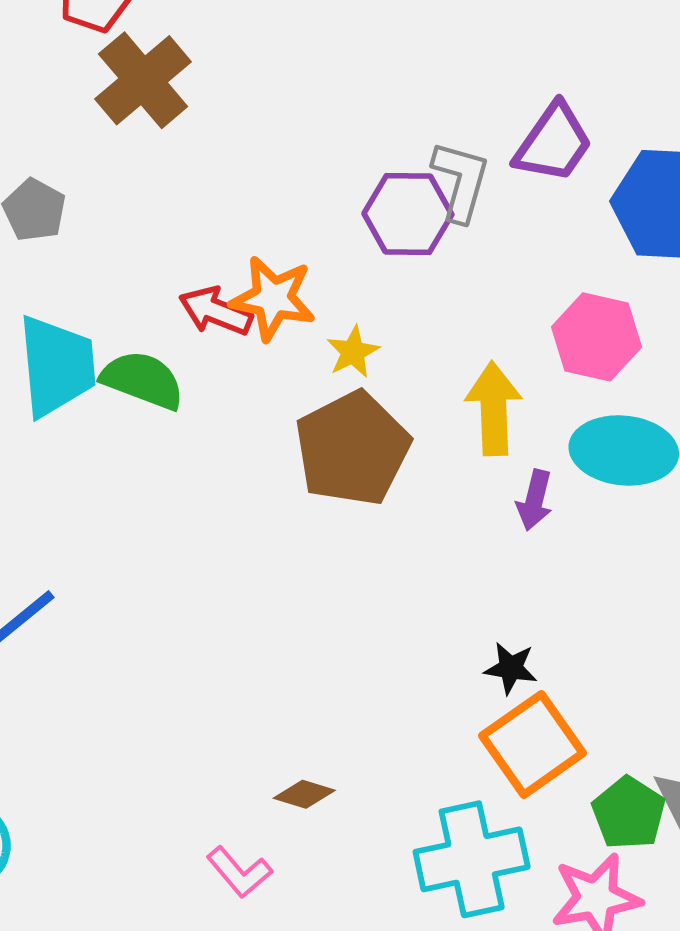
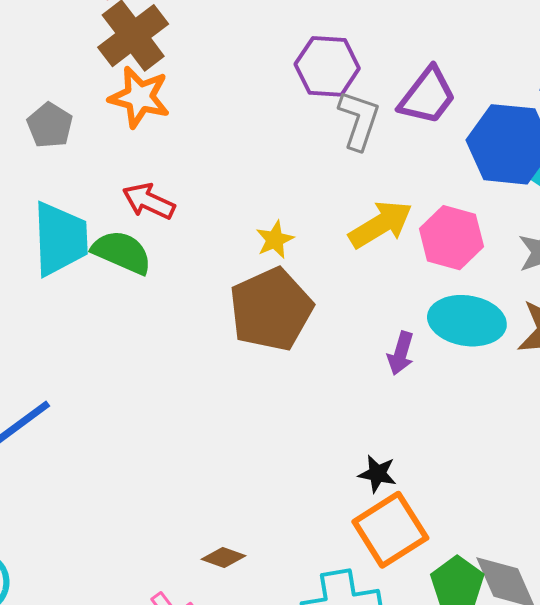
purple hexagon: (408, 214) -> (327, 66), moved
orange star: (273, 298) -> (139, 97), moved
red arrow: (216, 311) -> (149, 201), moved
yellow arrow: (494, 409) -> (381, 224), moved, turned 58

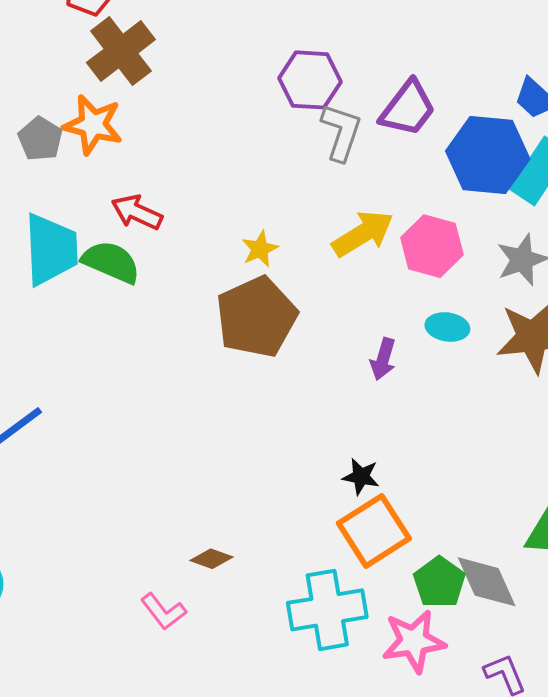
orange star: (139, 97) -> (93, 125), moved
cyan ellipse: (467, 321) -> (447, 327), size x0.6

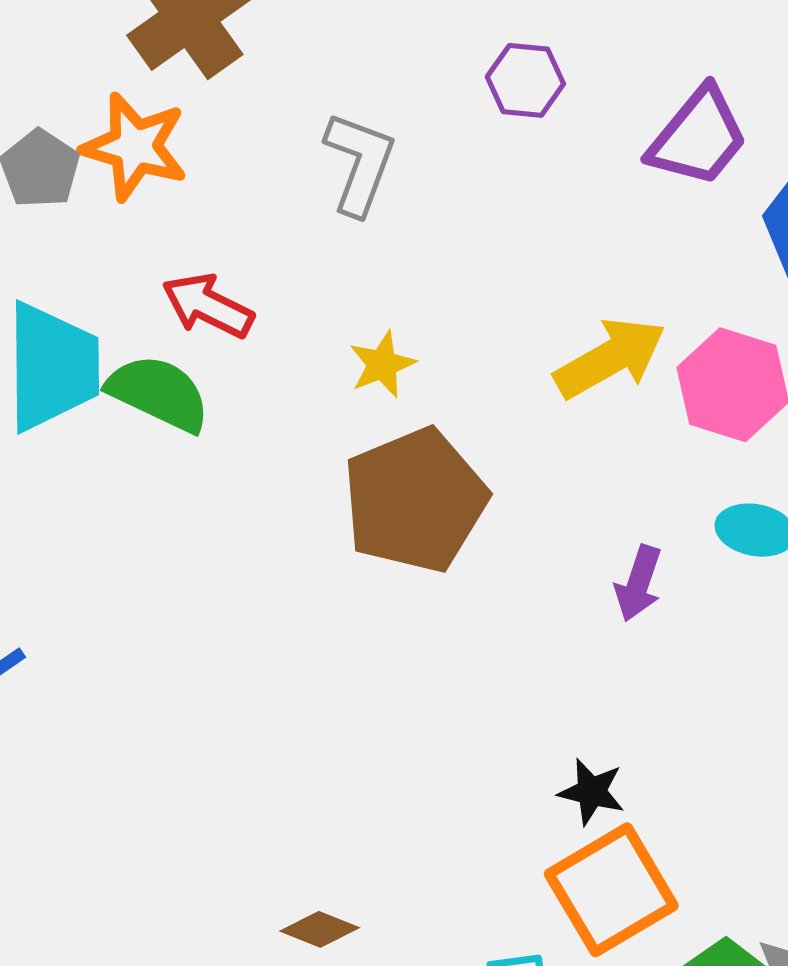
purple hexagon: (310, 80) -> (525, 80), size x0.7
gray L-shape: (341, 132) -> (360, 163), moved
yellow star: (260, 249) -> (382, 364), moved

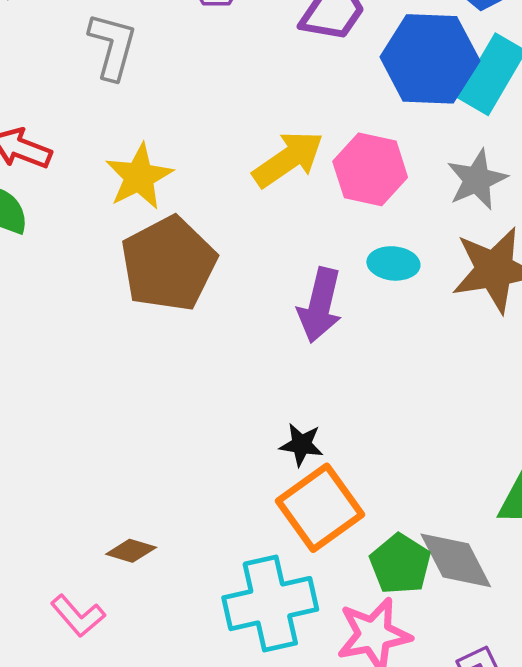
yellow star: (382, 364) -> (139, 177), size x1.5
purple arrow: (638, 583) -> (320, 305), size x1.5

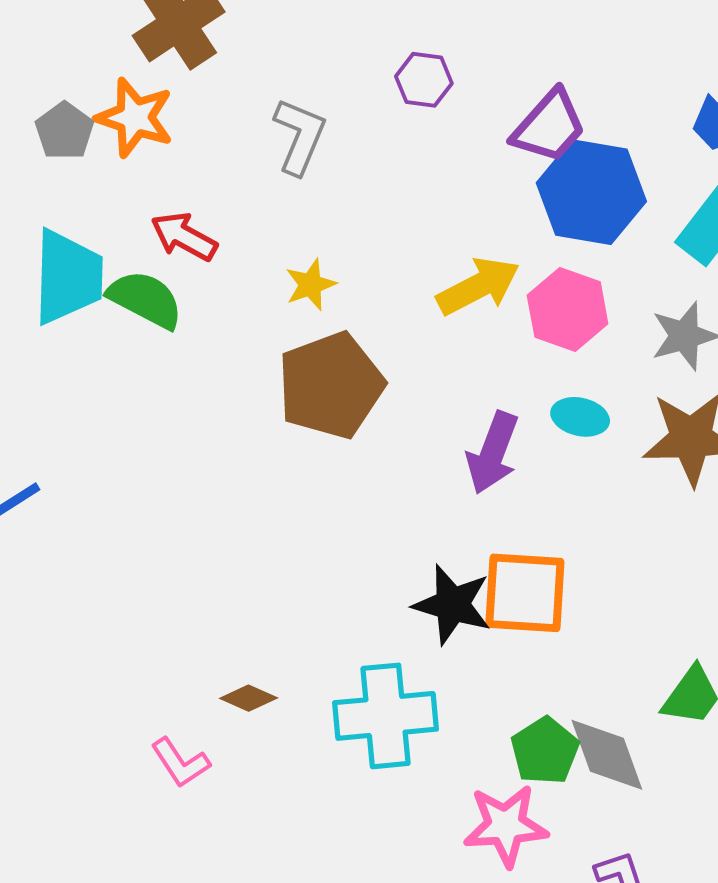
blue hexagon: (430, 59) -> (591, 192), moved
yellow star: (139, 177) -> (310, 285), size x0.7
black star: (301, 445) -> (452, 605), size x1.6
orange square: (320, 508) -> (525, 593), moved, turned 32
cyan cross: (270, 604) -> (386, 716), moved

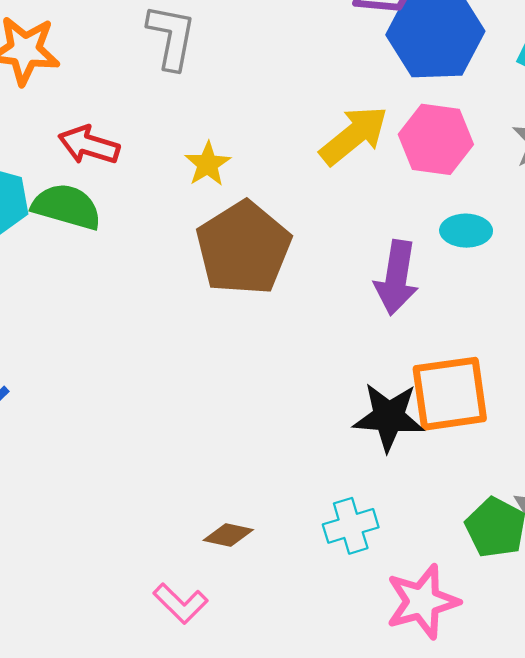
cyan cross: (386, 716) -> (351, 526), size x0.6
pink star: (506, 826) -> (422, 602), moved

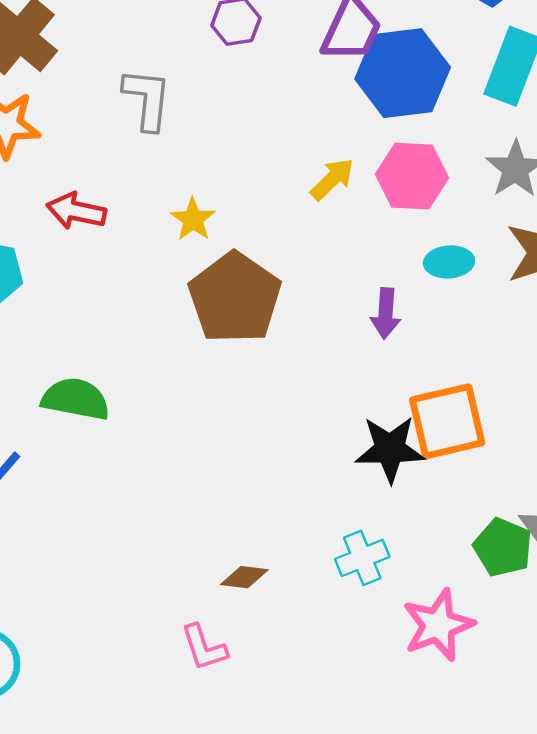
yellow arrow: (354, 135) -> (332, 179), size x0.7
green semicircle: (67, 207) -> (76, 399), moved
purple arrow: (396, 278) -> (386, 313), size x0.7
pink L-shape: (180, 603) -> (204, 647), turned 32

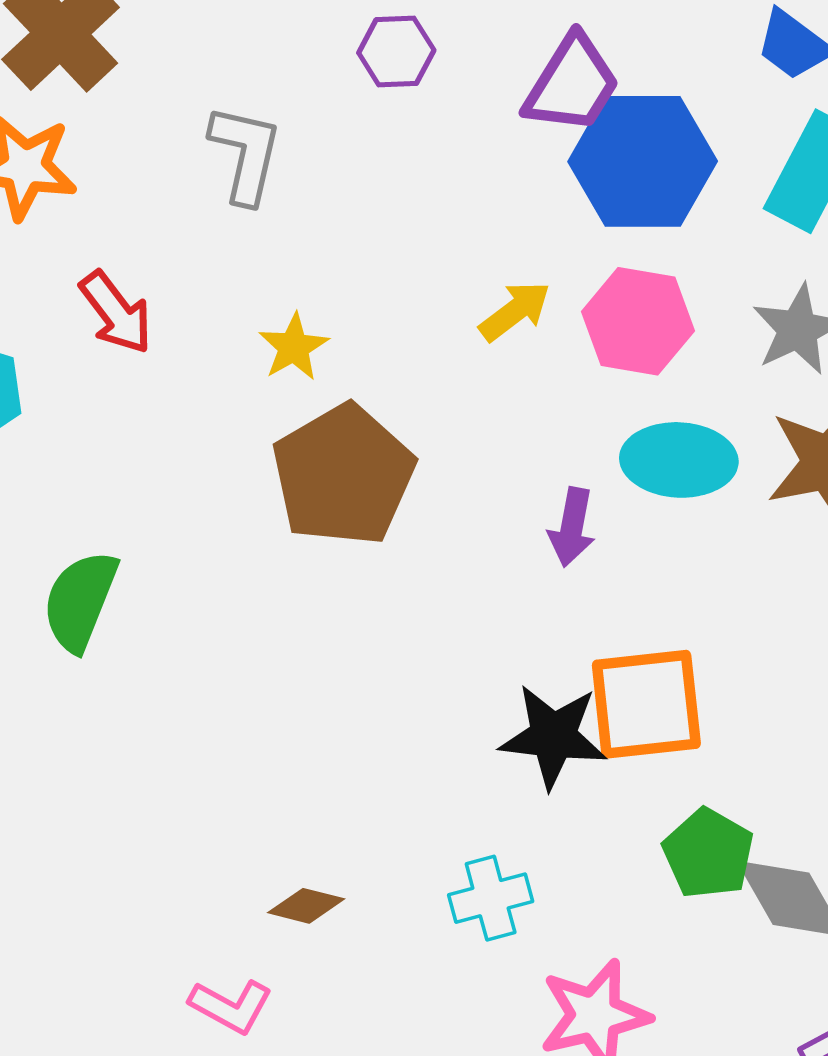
red arrow: (76, 211) -> (116, 313), turned -146
cyan ellipse: (449, 262) -> (679, 460), size x1.5
green semicircle: (76, 399) -> (80, 601), turned -86
green pentagon: (503, 547) -> (708, 853), moved
pink L-shape: (204, 647) -> (231, 1006), turned -50

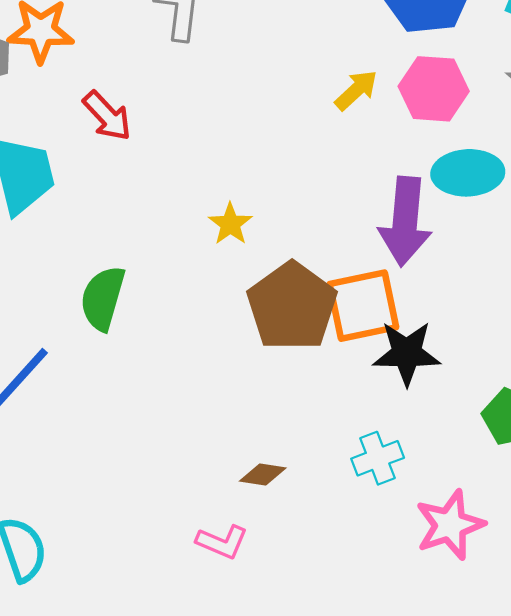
yellow star: (294, 347) -> (230, 224), moved
brown pentagon: (343, 475) -> (292, 306), moved
purple arrow: (572, 527) -> (405, 221), size x1.8
orange square: (646, 704) -> (363, 306), moved

